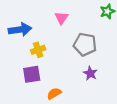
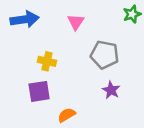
blue arrow: (20, 30) -> (25, 19), moved
yellow cross: (38, 50) -> (47, 61), turned 32

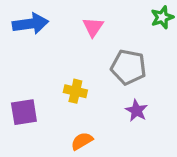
yellow cross: (47, 61) -> (75, 91), moved
purple square: (39, 91) -> (24, 112), moved

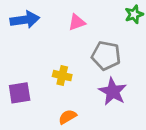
pink triangle: (93, 27) -> (77, 22), turned 36
purple star: (136, 111) -> (113, 92), size x1.5

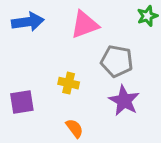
pink triangle: (77, 22) -> (85, 25), size x1.5
orange semicircle: (67, 117) -> (74, 128), turned 84

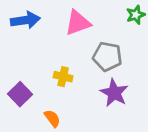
purple square: (22, 102) -> (20, 94), turned -35
orange semicircle: (74, 128) -> (52, 118), moved

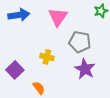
pink triangle: (78, 23) -> (58, 17), turned -35

